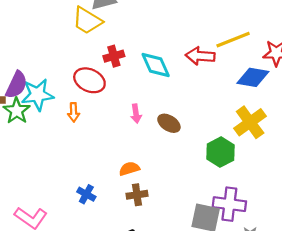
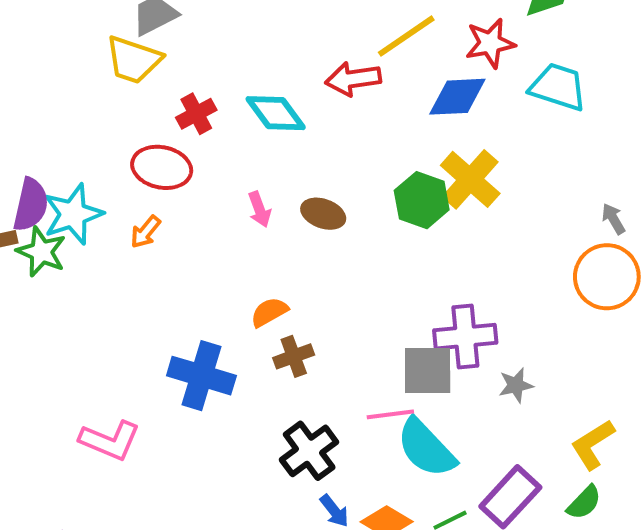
orange arrow: (74, 112) -> (145, 232), turned 54
green hexagon: (220, 152) -> (422, 200), moved
blue cross: (86, 194) -> (201, 376), size x1.8

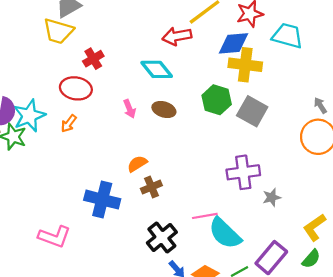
cyan diamond: (276, 113) -> (157, 69), moved
yellow cross: (470, 179) -> (245, 65), moved, turned -32
gray square: (428, 370) -> (252, 111), moved, turned 32

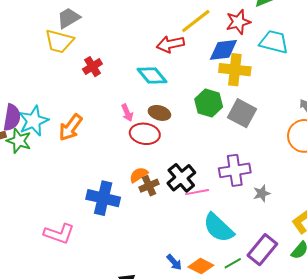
red ellipse: (76, 88) -> (145, 134), moved
orange arrow: (69, 123) -> (71, 128), size x1.6
orange semicircle: (137, 164) -> (139, 175), moved
pink line: (205, 216) -> (197, 192), moved
black cross: (162, 238) -> (181, 178), moved

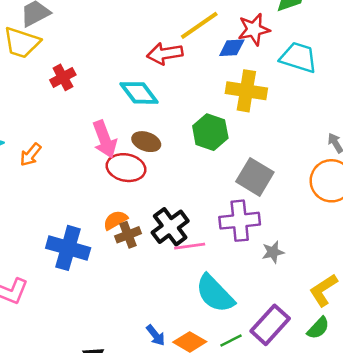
blue diamond: (223, 50) -> (232, 48), moved, size x0.7
pink arrow: (127, 113) -> (105, 139), size x1.6
gray square: (242, 113) -> (255, 177), moved
orange arrow: (71, 128) -> (31, 155), size x0.7

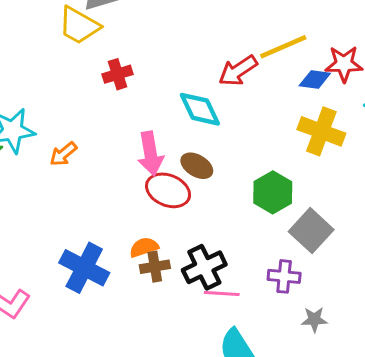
red arrow: (165, 54) -> (238, 71), turned -36
green hexagon: (210, 132) -> (273, 192), moved
purple cross: (240, 221) -> (284, 276), size x0.7

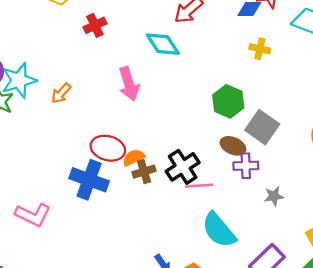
yellow cross: (321, 131) -> (260, 49), size x0.6
brown ellipse: (197, 166) -> (233, 146), moved
red ellipse: (168, 190) -> (108, 148), moved

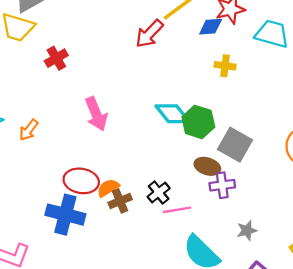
cyan diamond: (163, 44) -> (172, 114), moved
black cross: (183, 167) -> (159, 192), size x0.7
gray star: (274, 196) -> (247, 230), moved

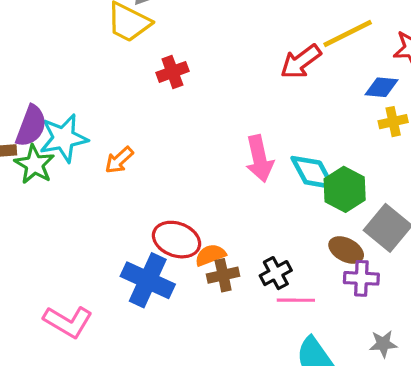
blue diamond: (211, 27) -> (382, 87), moved
yellow cross: (225, 66) -> (393, 122), turned -30
pink arrow: (96, 114) -> (259, 159), moved

